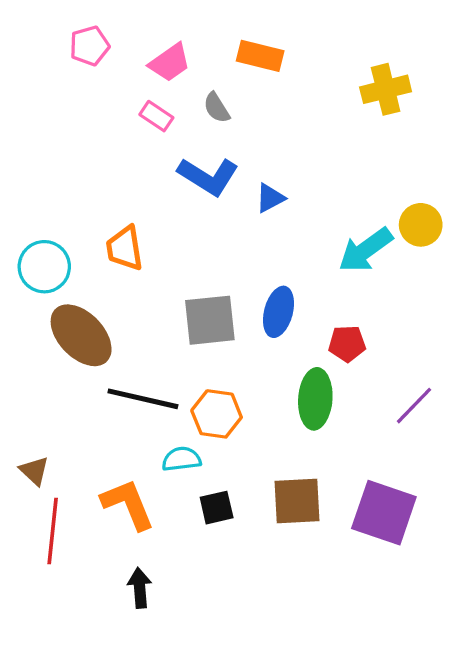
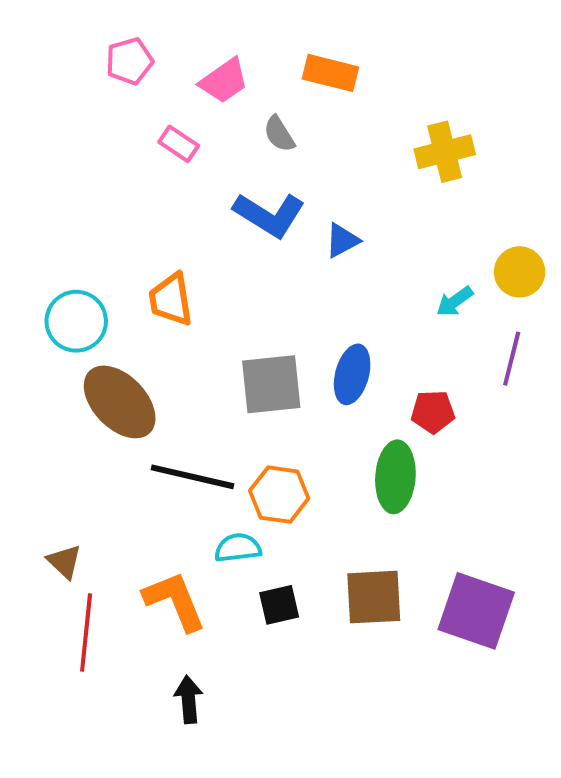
yellow cross: (386, 89) -> (445, 152), moved
pink rectangle: (156, 116) -> (179, 144), moved
cyan arrow: (365, 250) -> (455, 301), size x0.6
purple line: (414, 406) -> (512, 359), moved, turned -30

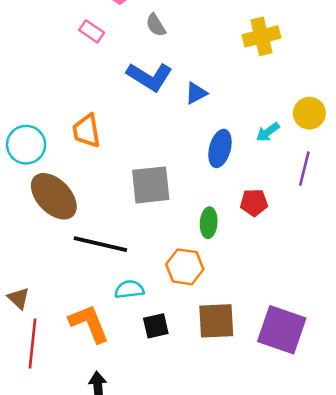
blue ellipse: (352, 374) -> (220, 148), moved
green ellipse: (395, 477) -> (209, 223), moved, size x0.7
orange hexagon: (279, 495) -> (185, 267), moved

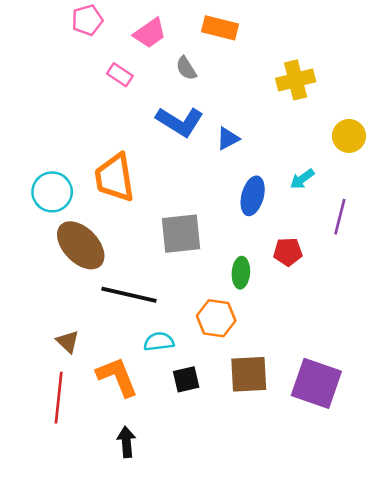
yellow circle: (309, 113) -> (349, 136), moved
orange trapezoid: (87, 131) -> (115, 178), size x1.4
brown triangle: (19, 298) -> (68, 342), moved

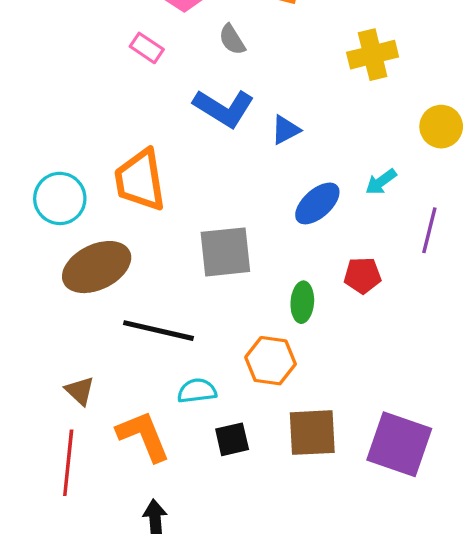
blue ellipse: (253, 196) -> (317, 203), turned 33
brown ellipse: (81, 245) -> (97, 267), turned -72

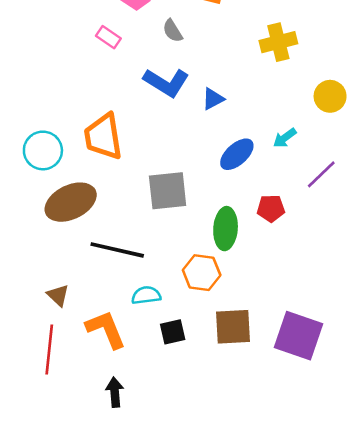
purple line: (429, 230) -> (321, 174), turned 32
green ellipse: (302, 302) -> (226, 229), size x1.4

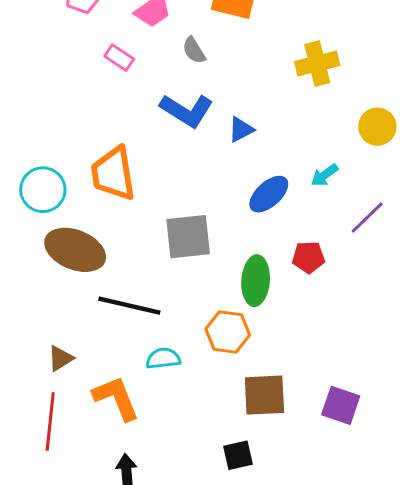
brown ellipse: (71, 202) -> (75, 250), turned 48
brown triangle: (58, 295) -> (60, 358), turned 45
black square: (173, 332) -> (238, 455), moved
purple square: (299, 336) -> (341, 405), size x0.7

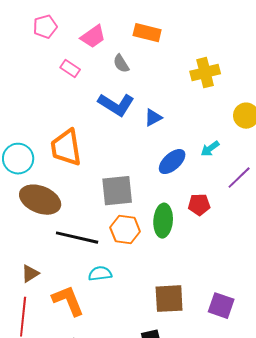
orange hexagon: (228, 332) -> (125, 230), moved

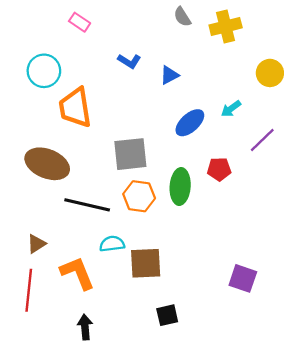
gray semicircle: (121, 64) -> (182, 17), moved
blue L-shape: (116, 105) -> (129, 61), size x0.6
cyan circle: (18, 159) -> (44, 71), moved
brown square: (169, 299) -> (146, 263), moved

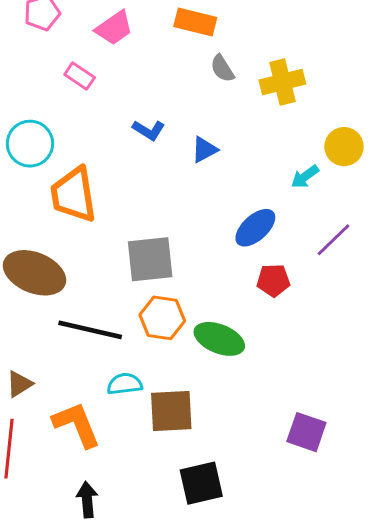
cyan arrow: (231, 109) -> (305, 177), moved
blue ellipse: (190, 123) -> (255, 228), moved
green ellipse: (180, 187) -> (219, 339), moved, turned -72
black square: (167, 315) -> (201, 483), size x1.4

